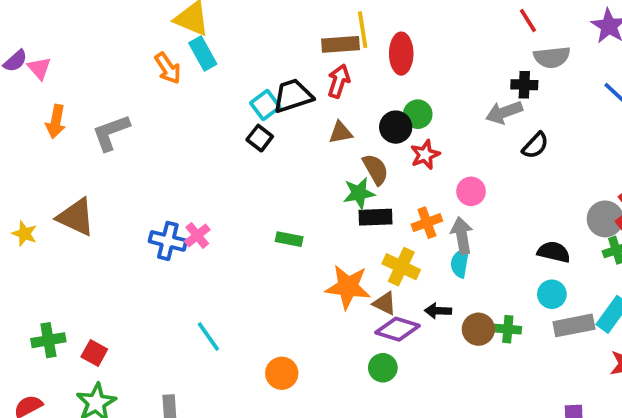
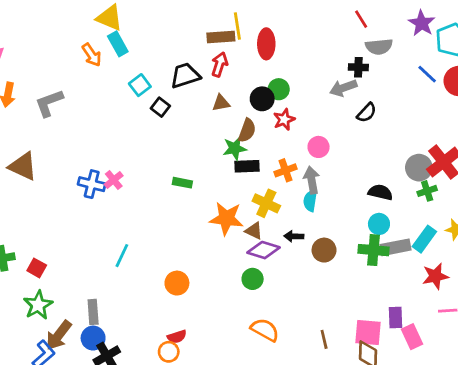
cyan square: (265, 105) -> (140, 85), moved
brown semicircle: (375, 169) -> (247, 130), turned 50
green cross: (508, 329) -> (373, 250), moved, size x1.5
cyan line: (208, 336) -> (122, 256), turned 60

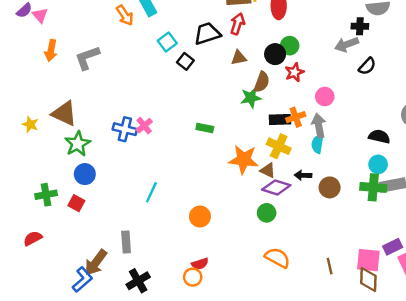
black rectangle: (247, 166) -> (280, 120), moved
green star: (38, 305) -> (78, 144), moved
purple rectangle: (395, 317) -> (393, 247), turned 66
blue circle: (93, 338) -> (85, 174), moved

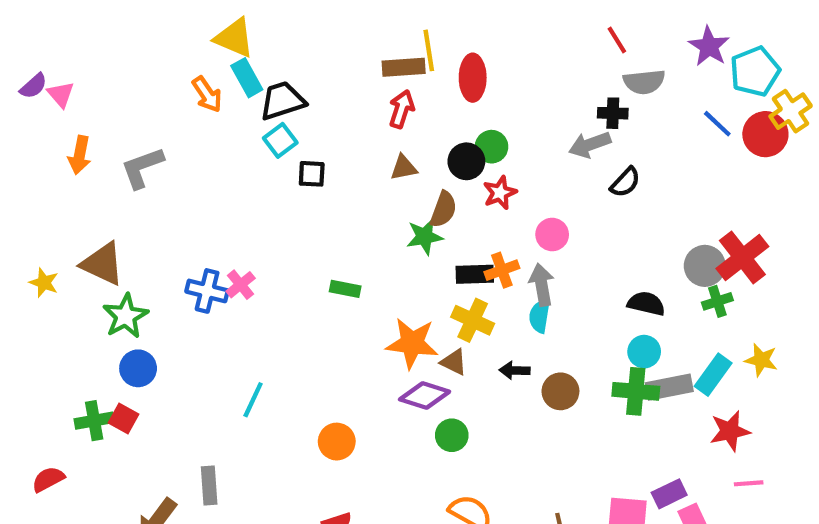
black trapezoid: (207, 34) -> (282, 101), moved
black square: (185, 61) -> (312, 174), turned -35
purple diamond: (276, 187) -> (425, 396), moved
green cross: (46, 195) -> (94, 421), moved

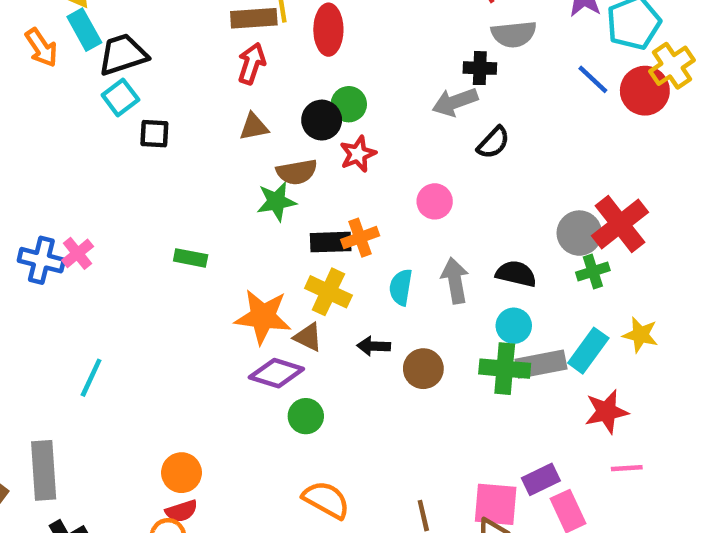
brown semicircle: (443, 209) -> (297, 172), turned 60
pink circle: (552, 235) -> (435, 201), moved
gray arrow: (542, 285) -> (455, 281), moved
orange circle: (337, 442) -> (181, 473), moved
gray rectangle: (209, 485) -> (44, 470), size x1.4

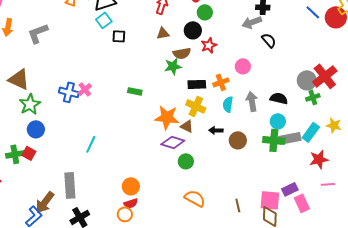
green circle: (349, 104) -> (205, 12), moved
black semicircle: (493, 143) -> (269, 40), turned -84
orange cross: (360, 238) -> (221, 82), moved

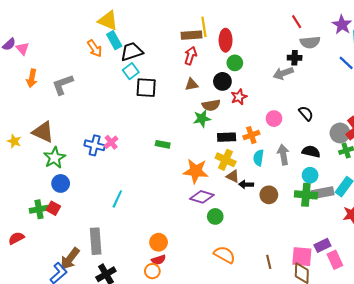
black square: (119, 36) -> (146, 88), size x1.5
black semicircle: (269, 40) -> (306, 113), moved
brown triangle: (187, 126) -> (233, 176), moved

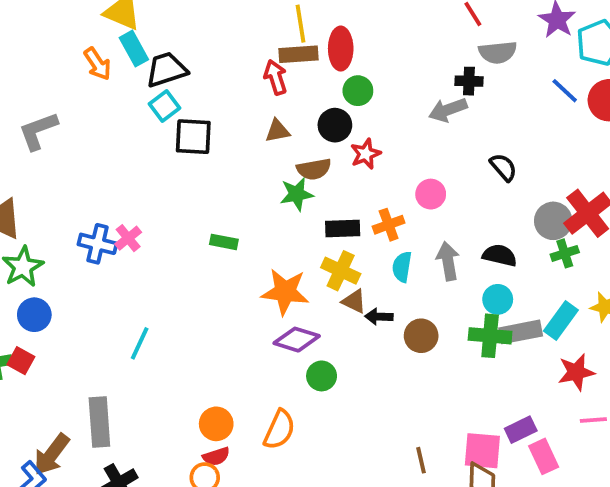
brown rectangle: (192, 35) -> (299, 54), moved
red arrow: (190, 56) -> (276, 77), turned -36
black semicircle: (306, 113) -> (503, 167), moved
orange semicircle: (224, 255) -> (279, 430), moved, turned 85

